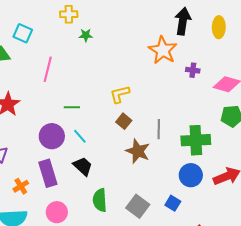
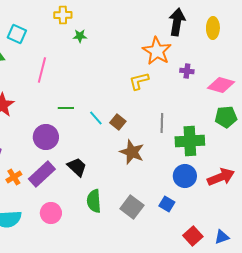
yellow L-shape: (120, 94) -> (139, 81), moved
gray line: (159, 129) -> (162, 123), moved
cyan line: (80, 136) -> (96, 118), moved
purple rectangle: (48, 173) -> (42, 174), turned 64
orange cross: (21, 186) -> (14, 177), moved

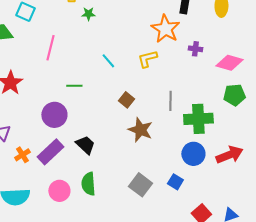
cyan line: (96, 118) -> (108, 61), moved
green semicircle: (94, 201) -> (88, 184), moved

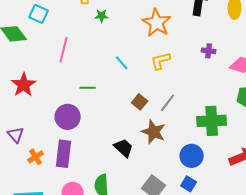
orange star: (165, 29) -> (157, 23), moved
gray line: (170, 101) -> (168, 103), moved, turned 36
black trapezoid: (85, 145) -> (124, 148), moved
purple rectangle: (50, 152) -> (64, 154), turned -40
blue circle: (193, 154) -> (192, 156), moved

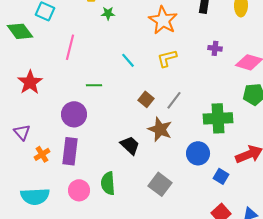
blue square: (189, 184) -> (221, 176), moved

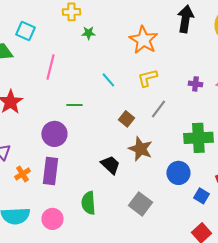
purple cross: (215, 48) -> (195, 84), moved
gray line: (174, 100) -> (158, 109), moved
pink circle: (79, 190) -> (52, 219), moved

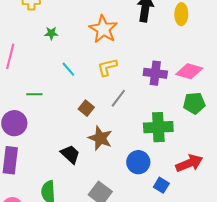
green star: (88, 33) -> (51, 33), moved
purple cross: (195, 84) -> (155, 73), size x1.6

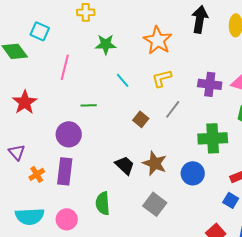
green star: (51, 33) -> (106, 44), size x1.5
brown star: (100, 138) -> (155, 163), moved
blue square: (161, 185) -> (231, 200), moved

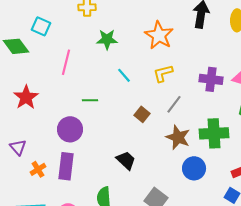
brown star: (155, 163) -> (178, 137), moved

